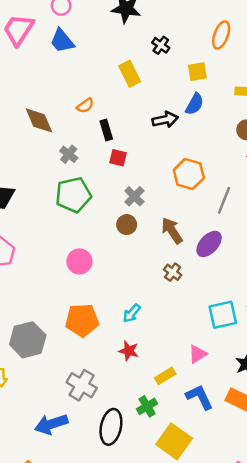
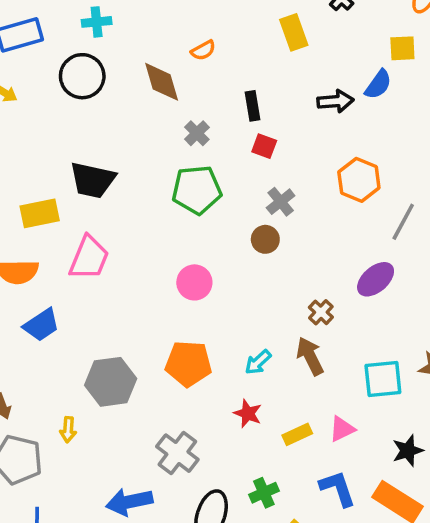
yellow square: (197, 72) -> (402, 48), moved
orange semicircle: (85, 106) -> (203, 50), moved
brown arrow: (172, 231) -> (310, 356), moved
yellow rectangle: (165, 376) -> (297, 434), moved

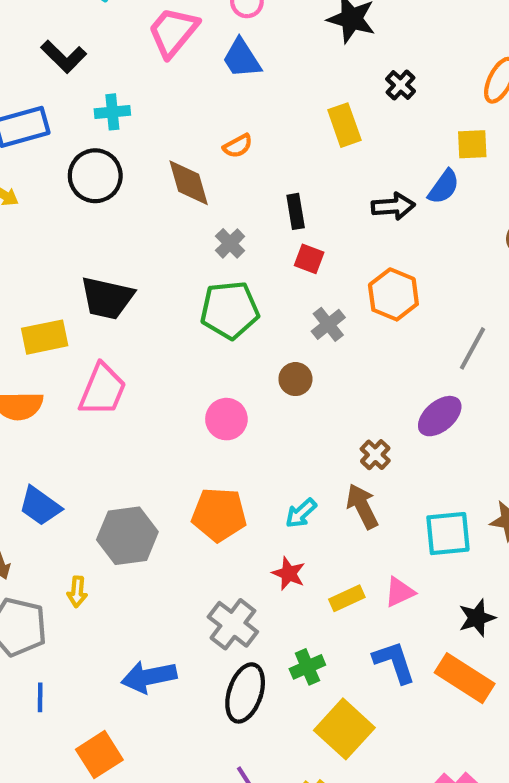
orange hexagon: (359, 180) -> (393, 294), moved
brown circle: (265, 239) -> (295, 379), moved
blue trapezoid: (41, 325) -> (40, 506), moved, turned 69
gray cross: (177, 453) -> (233, 624), moved

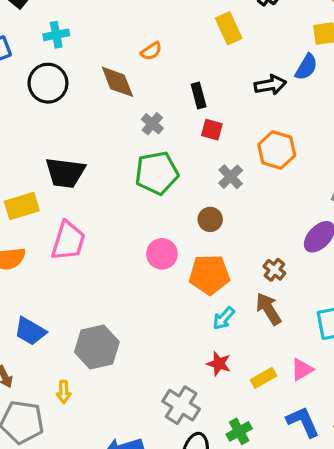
orange pentagon: (219, 515) -> (209, 275), moved

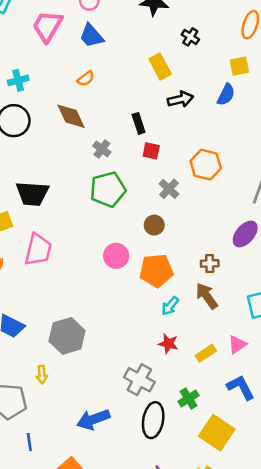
orange semicircle: (151, 51) -> (86, 79), moved
black arrow: (270, 85) -> (180, 99), moved
brown cross: (274, 270) -> (210, 263), turned -36

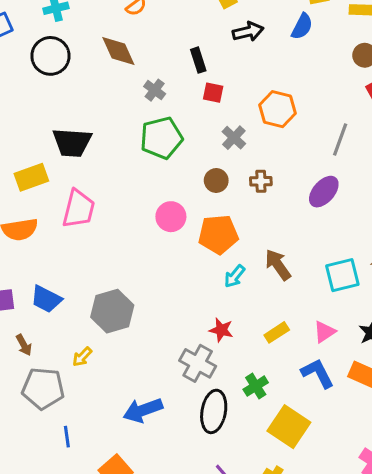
brown cross: (210, 263) -> (261, 181), moved
red star: (168, 344) -> (221, 330), moved
pink triangle: (237, 344) -> (324, 332), moved
yellow arrow: (42, 375) -> (82, 357), turned 48

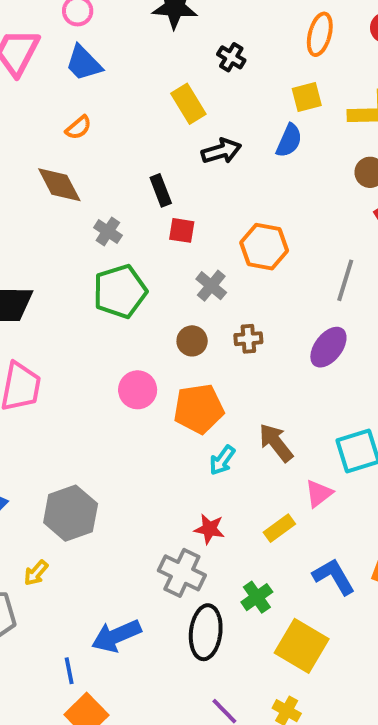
pink triangle: (324, 332) -> (319, 493), moved
blue line: (67, 437) -> (69, 671), moved

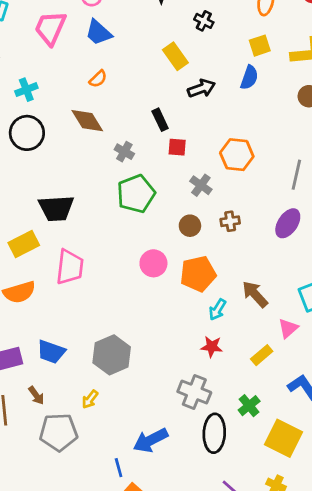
red star: (209, 529) -> (212, 347), moved

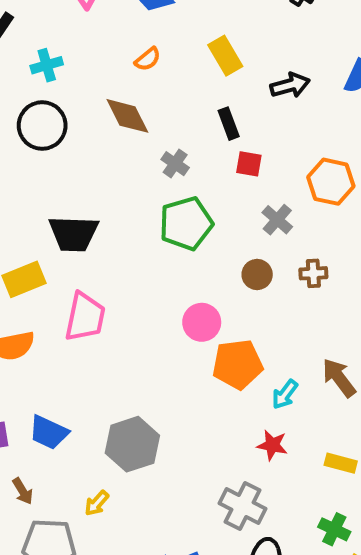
yellow rectangle: (175, 56) -> (225, 56), moved
orange pentagon: (198, 274) -> (238, 364), moved
yellow rectangle: (262, 355) -> (341, 463), turned 50
green cross: (249, 406) -> (334, 529), moved, turned -30

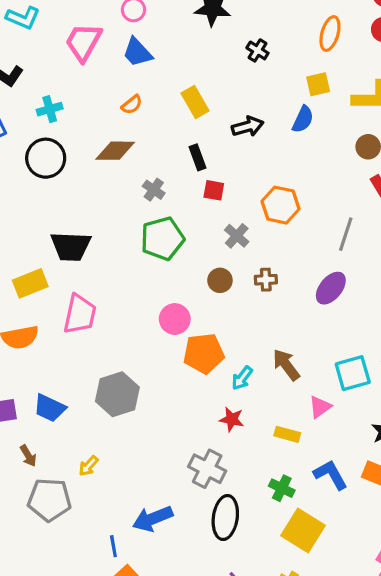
brown diamond: (127, 116) -> (115, 151), turned -63
gray hexagon: (132, 444) -> (117, 394), moved

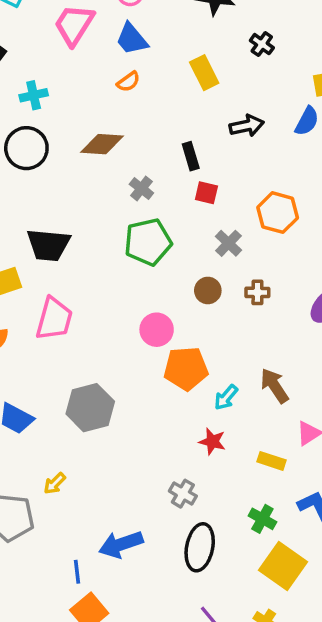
yellow rectangle: (195, 102) -> (204, 73), moved
orange semicircle: (132, 105) -> (128, 82), moved
gray cross: (207, 469) -> (183, 494), size x0.7

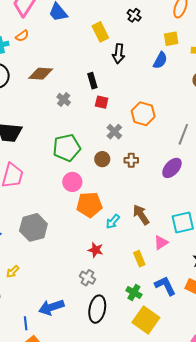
orange semicircle: (128, 82) -> (22, 36), moved
black arrow: (247, 126) -> (119, 54), moved, turned 108
green pentagon: (148, 242) -> (67, 148), moved
red star: (212, 442) -> (96, 250), moved
yellow rectangle: (272, 461) -> (139, 259), turned 49

